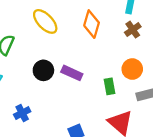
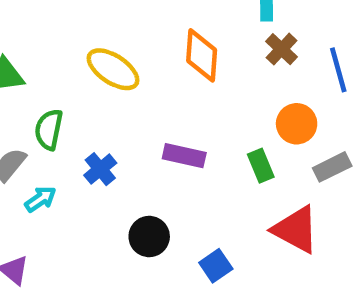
black circle: (43, 70) -> (149, 237), moved
blue cross: (22, 113) -> (100, 169), moved

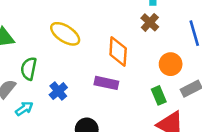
brown cross: (282, 49) -> (150, 22), moved
orange diamond: (202, 55) -> (118, 52), moved
green rectangle: (261, 166) -> (159, 95), moved

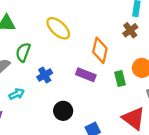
green rectangle: (159, 95) -> (120, 78), moved
cyan arrow: (24, 109) -> (17, 94), moved

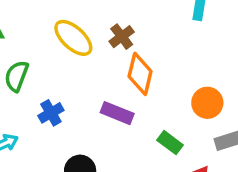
brown cross: (130, 30) -> (122, 37), moved
green rectangle: (120, 78) -> (170, 143), moved, turned -40

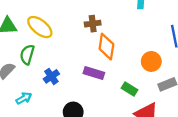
brown cross: (122, 37) -> (93, 24), turned 35
yellow ellipse: (73, 38) -> (40, 27), moved

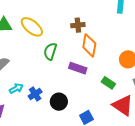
green semicircle: (27, 55) -> (50, 51), moved
blue cross: (51, 76) -> (35, 94), moved

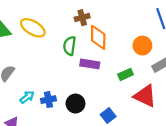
green semicircle: (50, 51) -> (70, 46), moved
green rectangle: (108, 83) -> (125, 74), turned -48
blue cross: (35, 94) -> (48, 100), turned 32

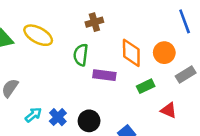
orange diamond: (98, 37) -> (131, 53), moved
red triangle: (145, 96) -> (169, 110), size x0.6
blue cross: (48, 100) -> (58, 117), turned -32

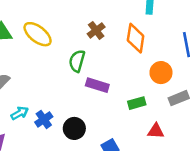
brown cross: (94, 22) -> (96, 30), turned -30
orange diamond: (131, 53) -> (136, 38), moved
red triangle: (169, 110) -> (156, 131), turned -30

